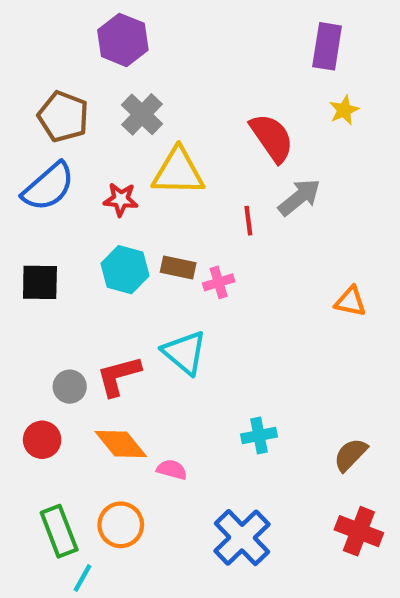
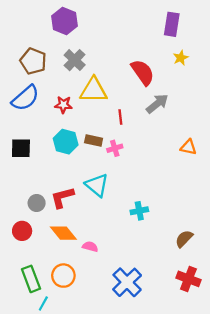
red line: (248, 221) -> (120, 117), moved
orange triangle: (350, 302) -> (188, 147), moved
cyan cross: (259, 436) -> (139, 211), moved

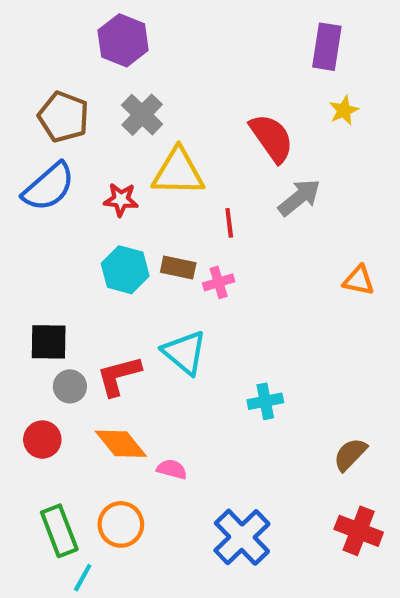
black square: (21, 148) -> (49, 342), moved

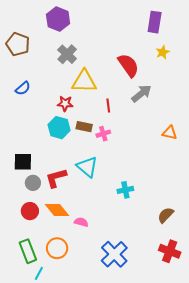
brown pentagon: (64, 117) -> (18, 44), moved
blue semicircle: (49, 187) -> (23, 88), size x0.6
red star: (121, 200) -> (65, 103), moved
red circle: (42, 440) -> (30, 211), moved

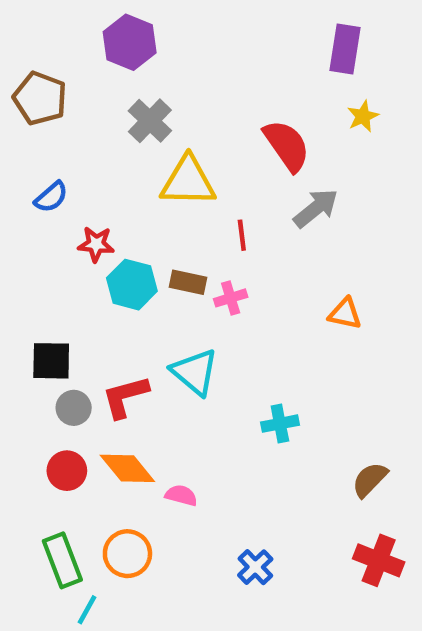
red star: (65, 103) -> (96, 244), moved
orange triangle: (170, 133) -> (345, 314), moved
blue cross: (114, 254) -> (255, 567), size x0.6

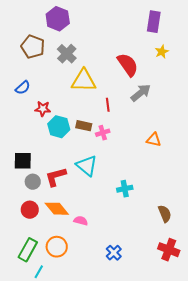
brown pentagon: (40, 98) -> (33, 47), moved
brown semicircle: (370, 480) -> (165, 214), turned 114
green rectangle: (62, 560) -> (28, 250), turned 50

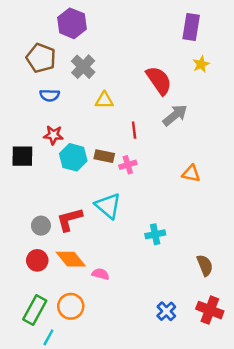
yellow triangle: (84, 81) -> (104, 100), size x0.6
blue semicircle: (23, 88) -> (50, 95), moved, turned 42
black square: (23, 161) -> (22, 156), moved
blue cross: (114, 253) -> (166, 311), moved

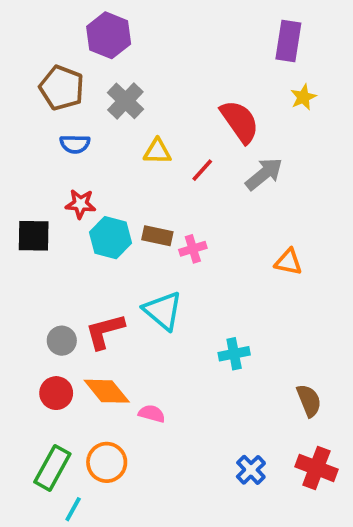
red line: (134, 130) -> (202, 170), moved, turned 49

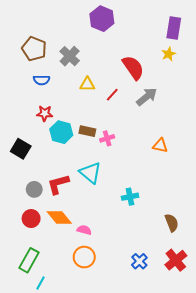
purple hexagon: (109, 35) -> (102, 19), moved
purple rectangle: (288, 41) -> (174, 28), moved
black square: (34, 236) -> (21, 149), moved, turned 30
orange circle: (107, 462) -> (84, 257), moved
red cross: (316, 468) -> (176, 260), turned 30

